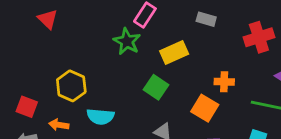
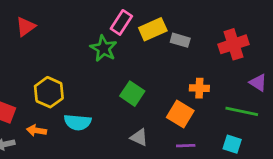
red triangle: (48, 19) -> (26, 27), turned 40
gray rectangle: (206, 19) -> (180, 40), moved
yellow rectangle: (174, 53) -> (153, 29), moved

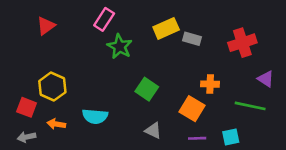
pink rectangle: (121, 22) -> (104, 19), moved
yellow hexagon: (49, 92) -> (52, 87), moved
cyan square: (232, 144) -> (231, 137), moved, turned -30

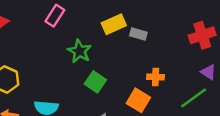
red cross: (242, 43) -> (202, 35), moved
green star: (120, 47) -> (79, 51), moved
green line: (250, 106) -> (194, 98), turned -48

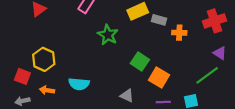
orange cross: (156, 77) -> (179, 33), moved
green square: (95, 82) -> (140, 62), moved

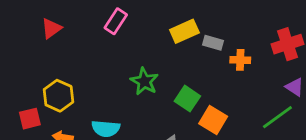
green star: (108, 35) -> (144, 81), moved
red square: (22, 76) -> (30, 119), turned -35

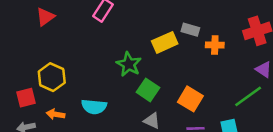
yellow rectangle: (184, 31) -> (165, 42), moved
green square: (187, 99) -> (148, 90), moved

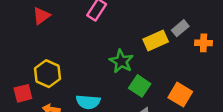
gray rectangle: (190, 30) -> (180, 28), turned -56

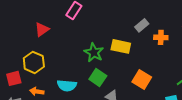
red triangle: (41, 16) -> (42, 29), moved
yellow rectangle: (156, 40) -> (121, 46), moved, turned 36
green square: (140, 86) -> (98, 77), moved

